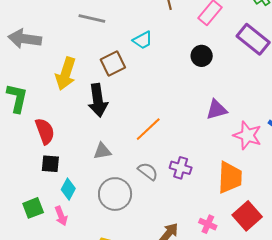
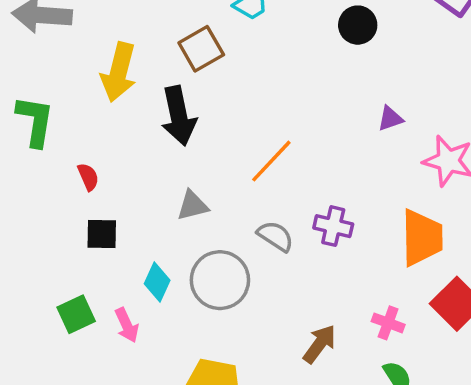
purple triangle: (216, 110) -> (390, 119), size x0.7
red semicircle: (45, 131) -> (88, 177), size x0.6
cyan diamond: (68, 189) -> (157, 282), moved

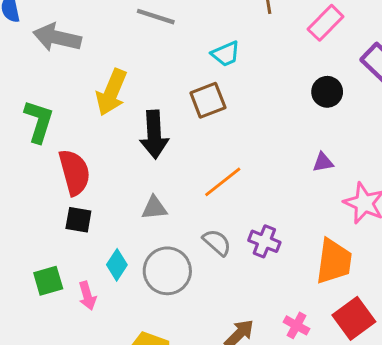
black circle: (358, 25) -> (327, 92), moved
brown square: (201, 49) -> (208, 100), moved
red semicircle: (88, 177) -> (74, 172), size x2.0

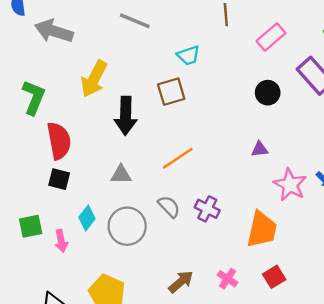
red square: (354, 318) -> (274, 277), size x0.7

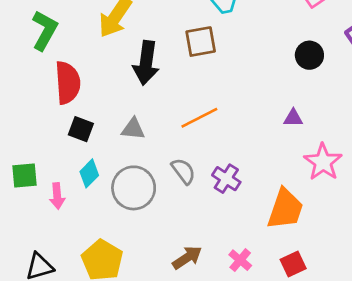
black square: (59, 179) -> (81, 129), moved

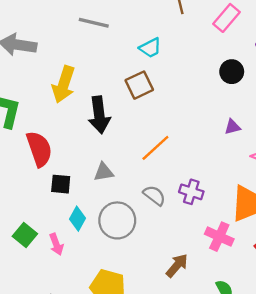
green square: (25, 176) -> (25, 235), turned -30
pink cross: (240, 260) -> (219, 237), moved, size x1.4

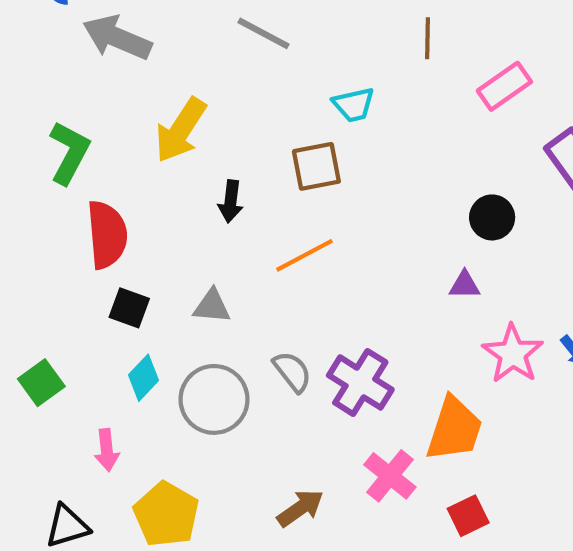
black circle: (232, 72) -> (492, 217), moved
black arrow: (99, 115) -> (231, 201), size x0.6
orange line: (155, 148) -> (304, 255), moved
purple cross: (191, 192) -> (360, 382), size x1.4
pink arrow: (56, 244) -> (107, 450), moved

